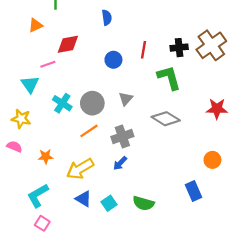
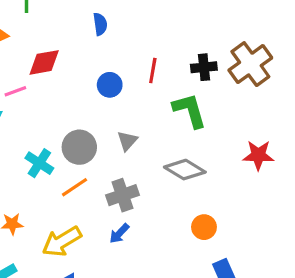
cyan cross: (62, 103) -> (39, 163), moved
orange circle: (212, 160) -> (204, 227), moved

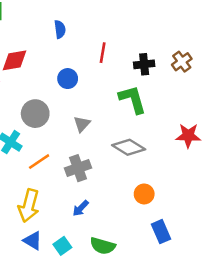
brown cross: (250, 64) -> (182, 62), size x0.6
red line: (153, 70) -> (103, 53), moved
gray circle: (79, 147) -> (35, 114), moved
blue arrow: (119, 233) -> (81, 208), moved
yellow arrow: (62, 241) -> (29, 206), turned -44

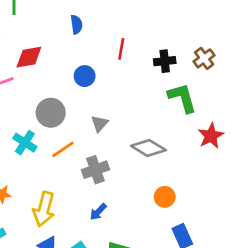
green L-shape: (132, 99) -> (182, 98), moved
red star: (188, 136) -> (211, 136), turned -30
orange line: (39, 162) -> (63, 149), moved

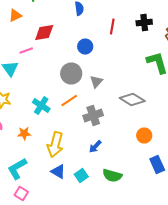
black cross: (165, 61) -> (144, 22), moved
gray circle: (51, 113) -> (71, 74), moved
cyan cross: (25, 143) -> (41, 106), moved

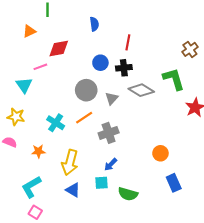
black cross: (144, 22) -> (124, 68), moved
gray diamond: (132, 100) -> (141, 90), moved
cyan square: (81, 176) -> (101, 183), moved, turned 32

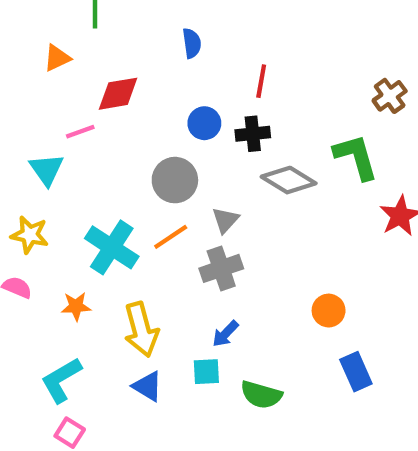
gray triangle: (112, 98) -> (225, 220), moved
cyan cross: (56, 123) -> (112, 247), size x1.4
yellow arrow: (70, 162) -> (141, 329), turned -30

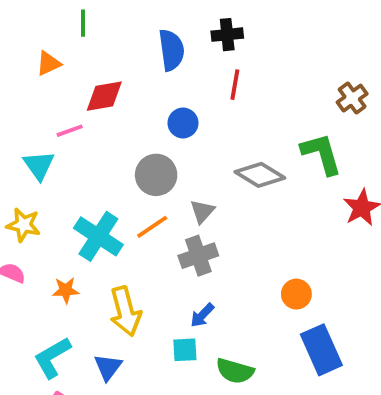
blue semicircle: (192, 43) -> (171, 50), size x1.5
black cross: (253, 134) -> (227, 35), moved
blue rectangle: (356, 372) -> (321, 350), size x1.4
blue triangle: (148, 386) -> (108, 367), moved, turned 36

